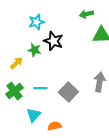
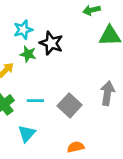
cyan star: (36, 22) -> (23, 30), moved
orange semicircle: (54, 126) -> (76, 147), moved

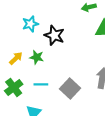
green star: (28, 54) -> (37, 57), moved

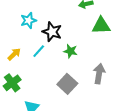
green star: (37, 57) -> (70, 51), moved
cyan line: (41, 84) -> (39, 51), moved, turned -48

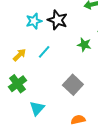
black star: (52, 32) -> (58, 20), moved
green star: (70, 51) -> (84, 45), moved

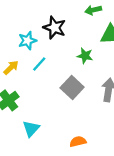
cyan star: (34, 21) -> (27, 41), moved
gray square: (73, 85) -> (72, 88), moved

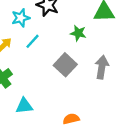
cyan triangle: (31, 129) -> (24, 106), turned 42

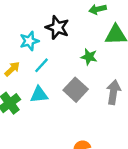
cyan triangle: (24, 106) -> (39, 95), moved

